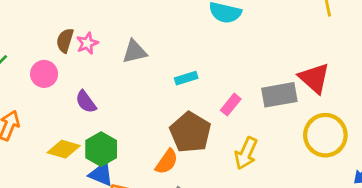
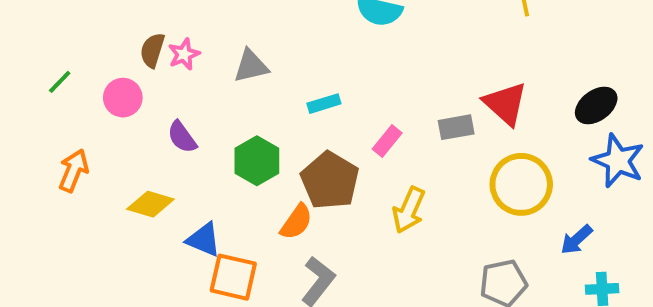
gray rectangle: (279, 95) -> (456, 127), size x0.7
green hexagon: (101, 149) -> (257, 161), moved

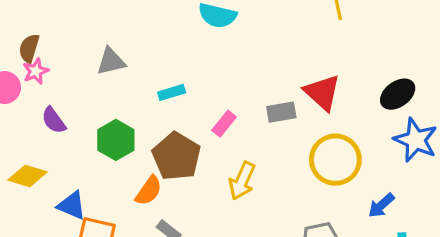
pink star: (184, 54) -> (36, 71), moved

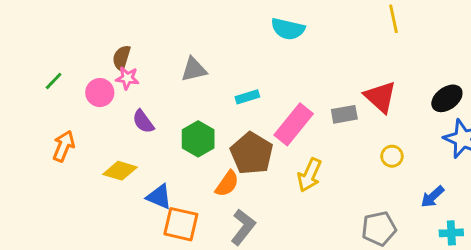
pink star: (36, 71) -> (127, 78), turned 30
pink rectangle: (224, 124) -> (294, 124), size x1.8
yellow circle: (335, 160) -> (392, 156), size x0.5

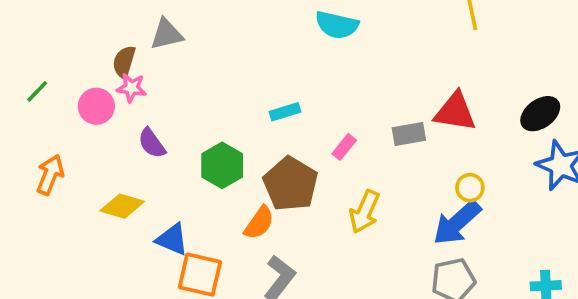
gray triangle: (194, 69) -> (167, 34), moved
red triangle: (380, 97) -> (455, 112), turned -33
pink rectangle: (294, 124) -> (344, 147), size x0.5
blue arrow: (432, 197) -> (457, 223), moved, size x1.6

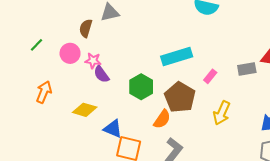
pink star: (131, 88) -> (93, 61), moved
cyan rectangle: (285, 112) -> (177, 56), size x1.8

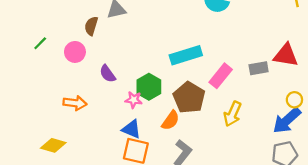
pink star: (93, 61) -> (134, 100), moved
pink rectangle: (210, 76) -> (221, 76), size x1.6
orange arrow: (44, 92) -> (75, 103), moved, turned 75
yellow diamond: (85, 110) -> (53, 145), moved
blue triangle: (113, 129) -> (131, 129), moved

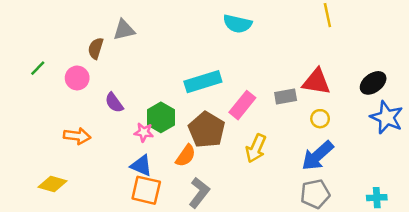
yellow circle: (294, 100) -> (320, 119), moved

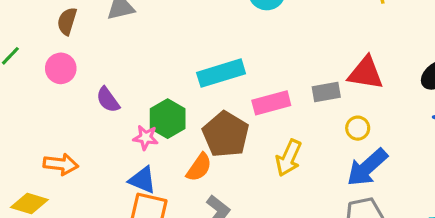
brown semicircle: (96, 48) -> (67, 21), moved
pink rectangle: (242, 105) -> (271, 103), turned 36
yellow circle: (320, 119) -> (358, 128), moved
orange arrow: (77, 136) -> (61, 164), moved

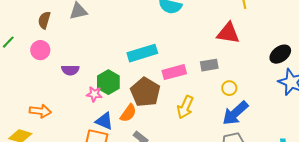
red triangle: (366, 73) -> (228, 33), moved
purple semicircle: (108, 100) -> (70, 70), turned -54
blue triangle: (142, 180) -> (104, 121), moved

